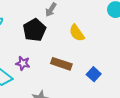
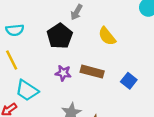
purple star: (23, 63) -> (63, 73), moved

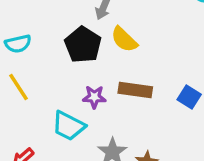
yellow semicircle: (107, 36) -> (124, 39), moved
cyan trapezoid: (27, 90) -> (68, 126), moved

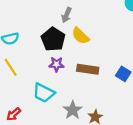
purple star: (94, 97) -> (56, 64), moved

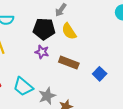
black pentagon: (53, 39) -> (44, 29), turned 30
cyan trapezoid: (44, 93) -> (23, 87), moved

